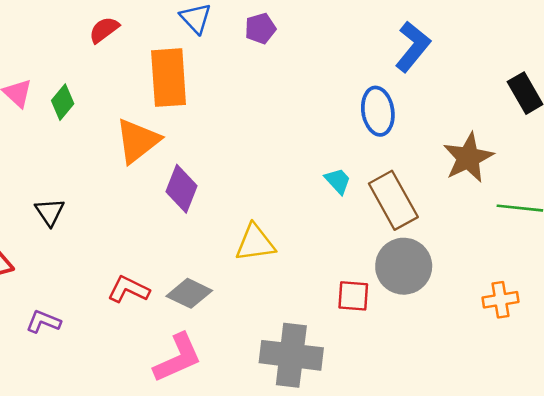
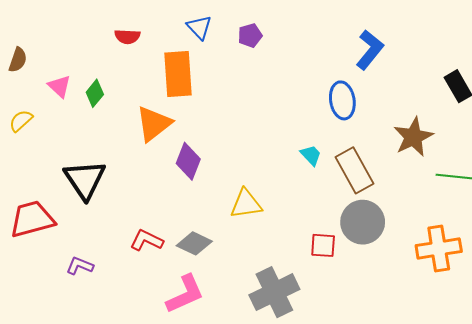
red semicircle: (104, 30) -> (127, 37), turned -140
black triangle: (50, 212) -> (85, 180), size x1.8
orange cross: (501, 300) -> (439, 248), size x1.6
gray cross: (291, 355) -> (274, 292), turned -33

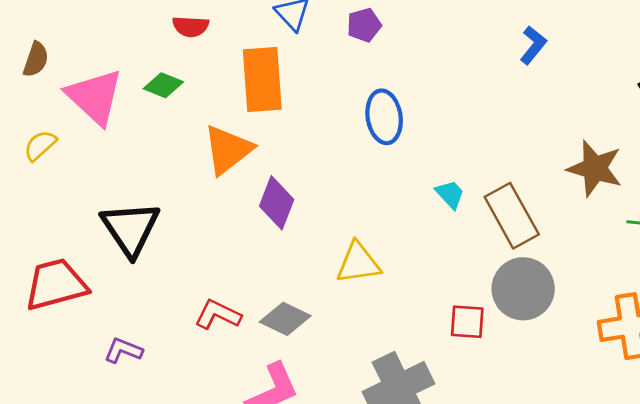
blue L-shape: (370, 50) -> (533, 45), size x0.7
pink triangle: (59, 86) -> (95, 97), size x1.8
green diamond: (95, 93) -> (163, 85), moved, turned 72
blue ellipse: (342, 100) -> (384, 117), moved
brown star: (413, 137) -> (595, 168), turned -30

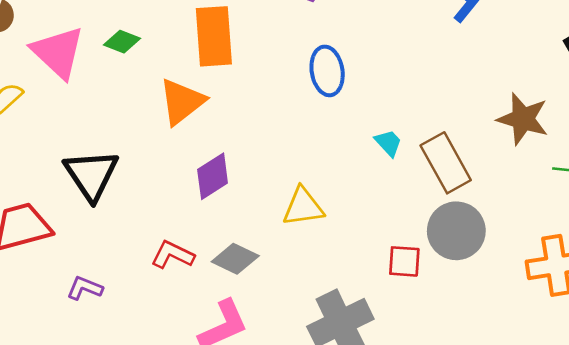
purple diamond: (277, 203) -> (213, 176), moved, turned 36

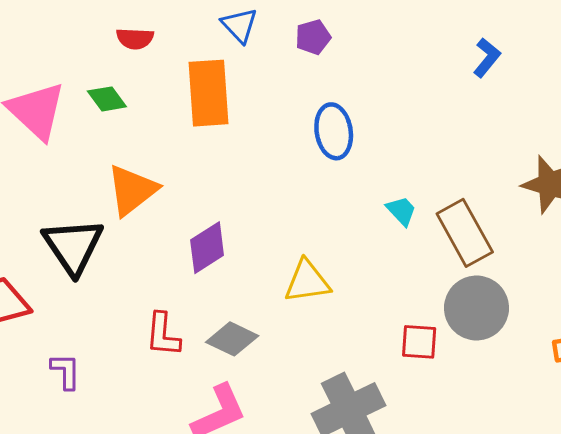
green diamond: (122, 42) -> (107, 99), turned 32
orange triangle: (182, 102) -> (132, 190), moved
red L-shape: (173, 255) -> (163, 334), turned -111
purple L-shape: (85, 288) -> (66, 371), turned 68

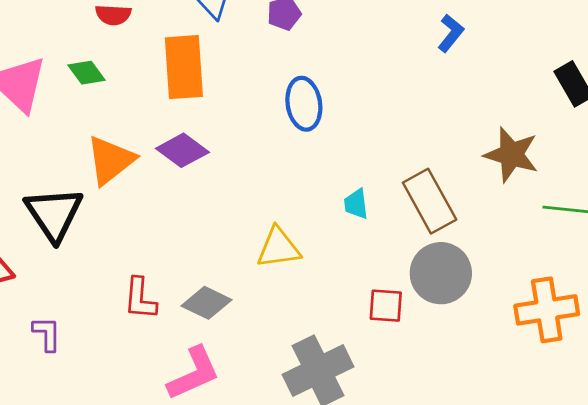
cyan trapezoid: (401, 211) -> (356, 204), moved, turned -144
purple diamond: (207, 248) -> (182, 150), moved, turned 69

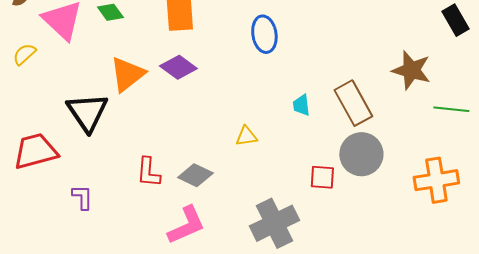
yellow triangle: (278, 248) -> (246, 136), size x0.7

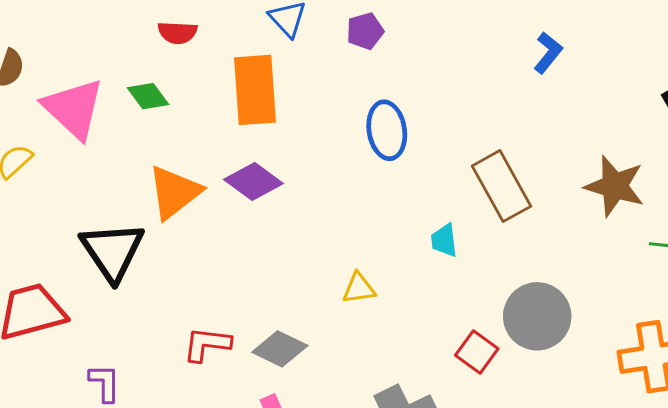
brown rectangle: (353, 103) -> (502, 186), moved
red L-shape: (148, 172) -> (207, 344), turned 92
red square: (322, 177) -> (477, 352), turned 32

